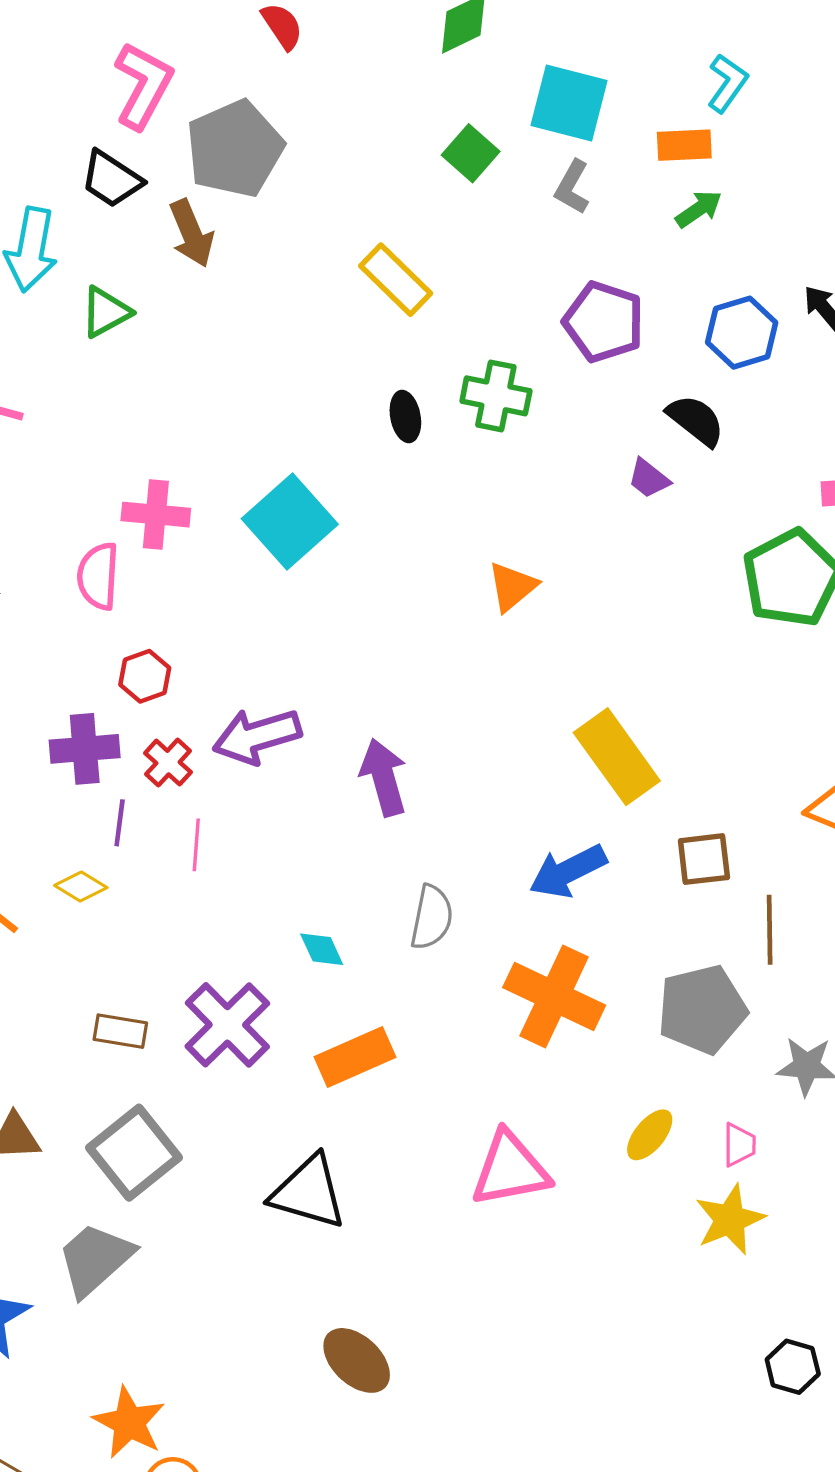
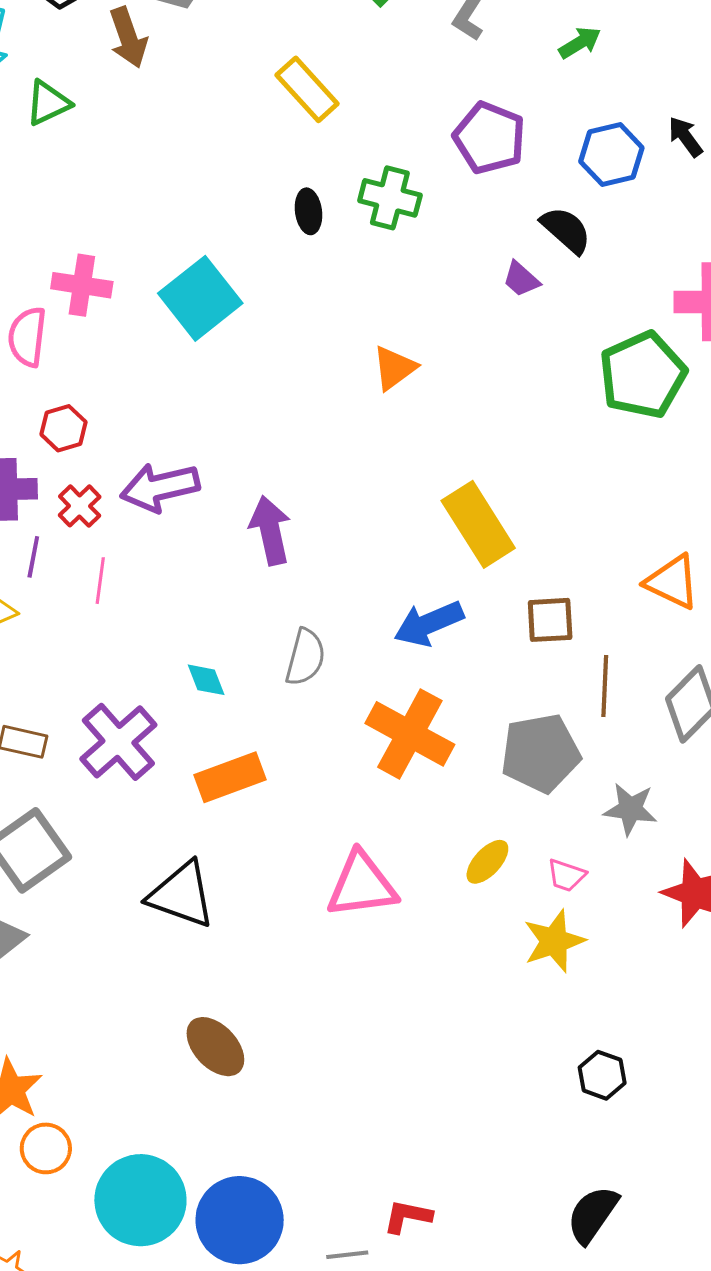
pink trapezoid: (739, 1145) -> (566, 875), turned 105

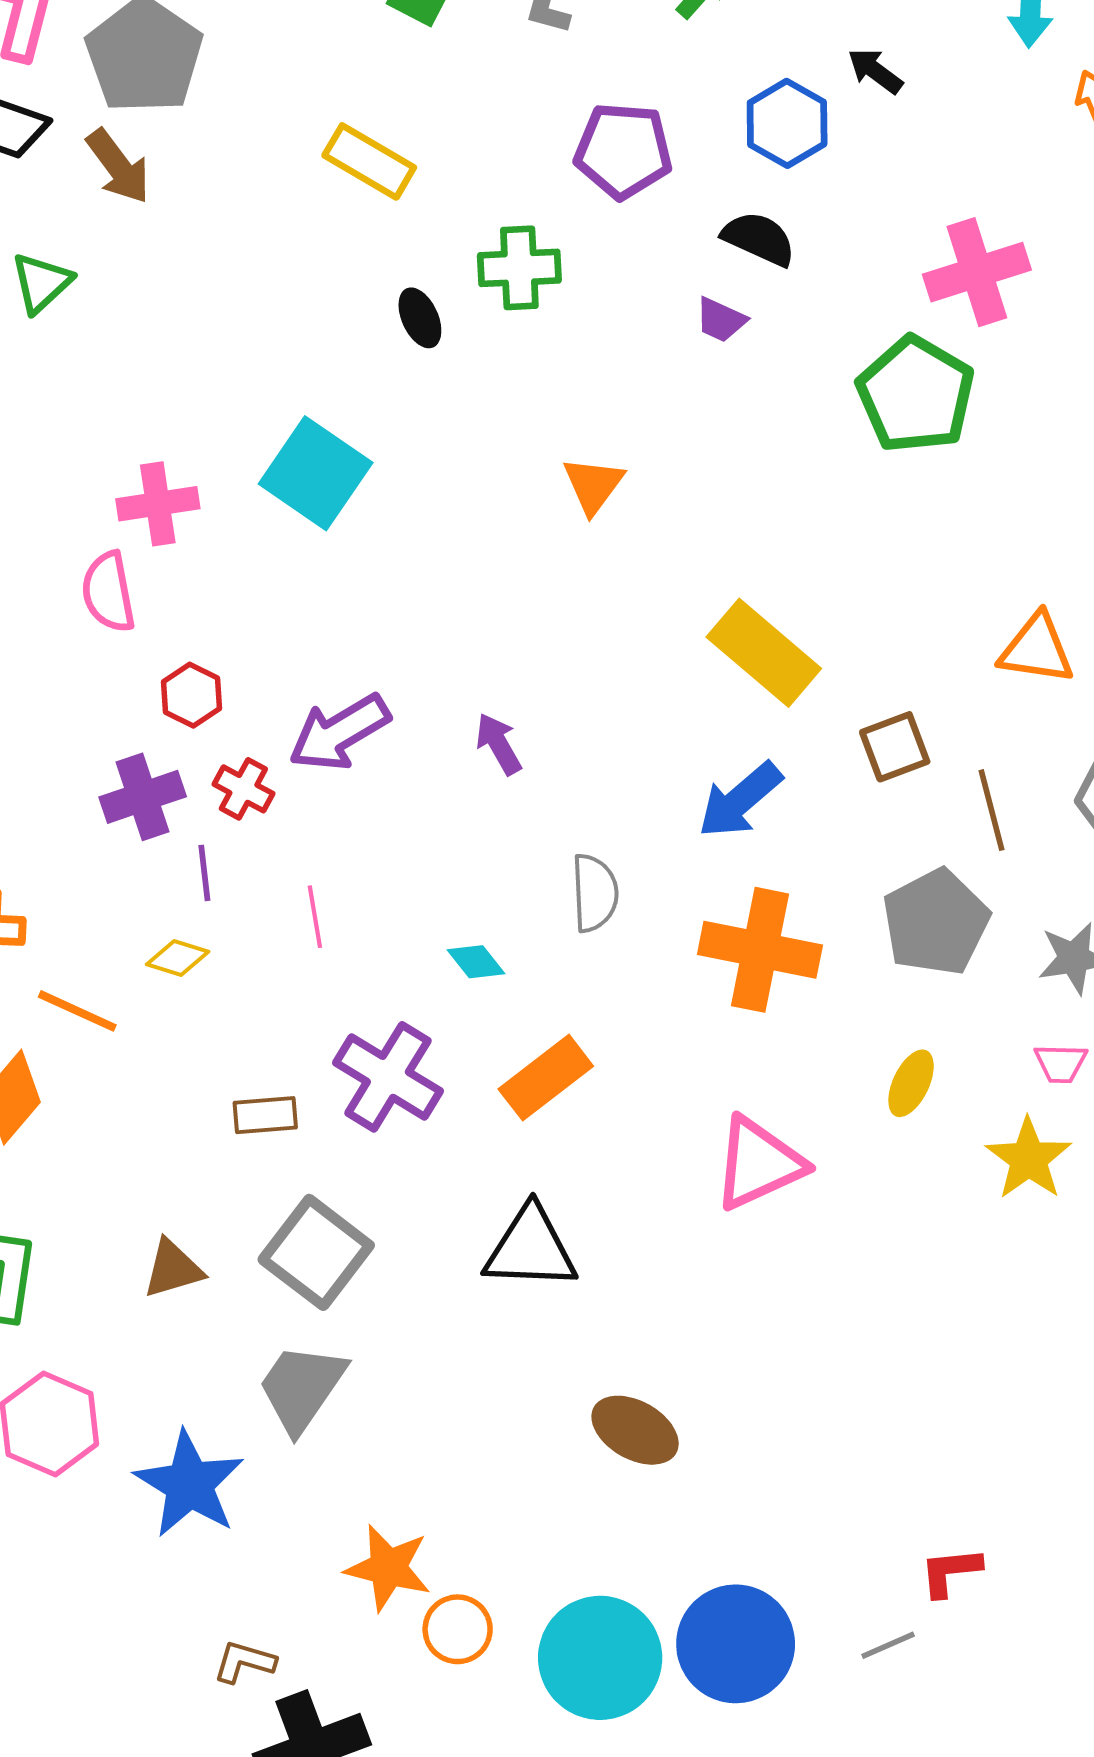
purple arrow: (270, 530) -> (499, 744), size x0.7
pink line: (100, 581) -> (315, 917), moved
pink trapezoid: (566, 875) -> (1061, 1063), moved

